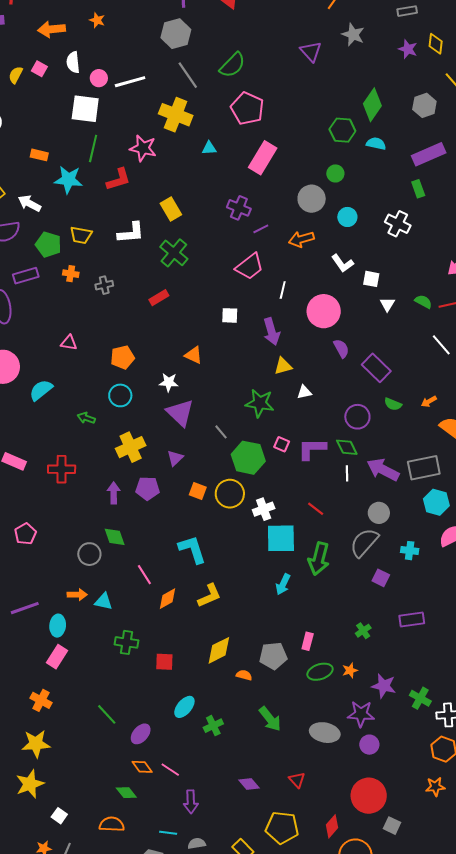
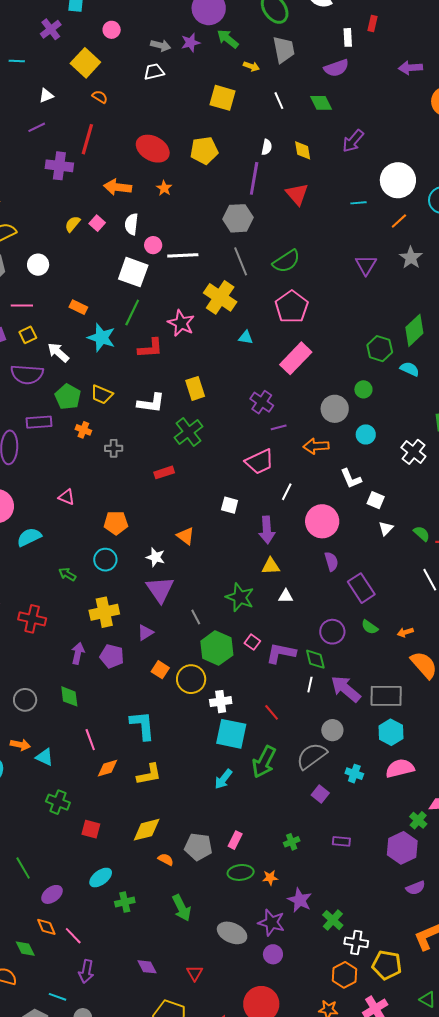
gray circle: (89, 554) -> (25, 700), moved
purple rectangle: (412, 619) -> (341, 841), size x0.7

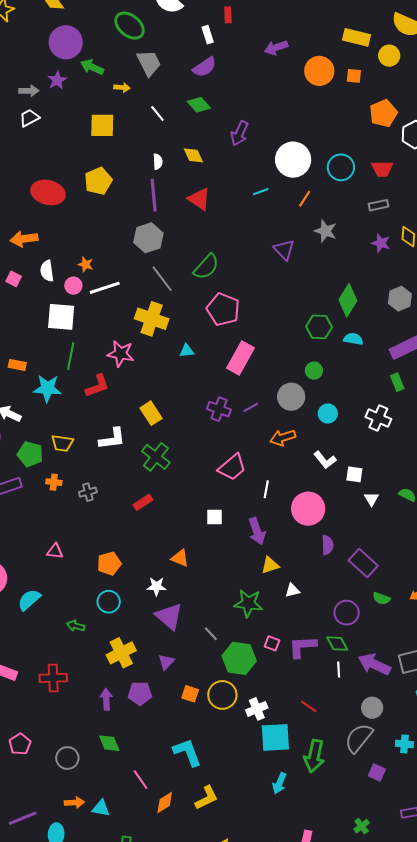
orange star: (164, 188) -> (86, 264), moved
purple line: (279, 427) -> (251, 407), moved
purple semicircle: (331, 561) -> (327, 545), turned 30

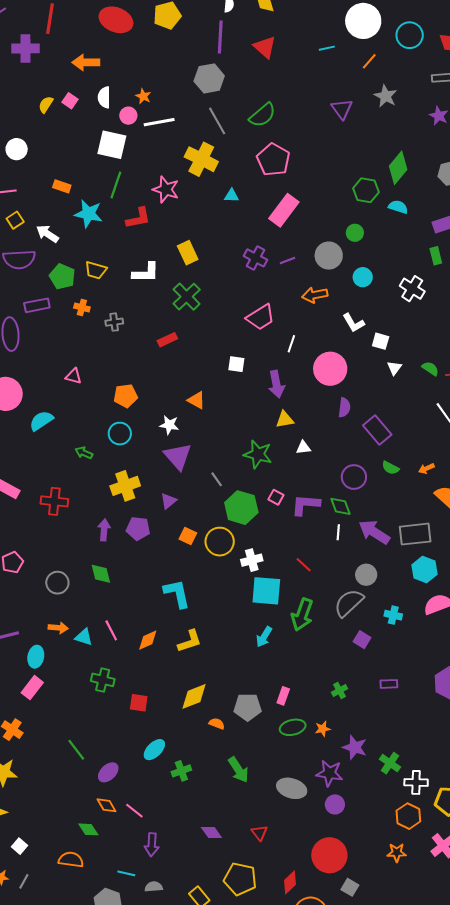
pink line: (141, 780) -> (111, 630), moved

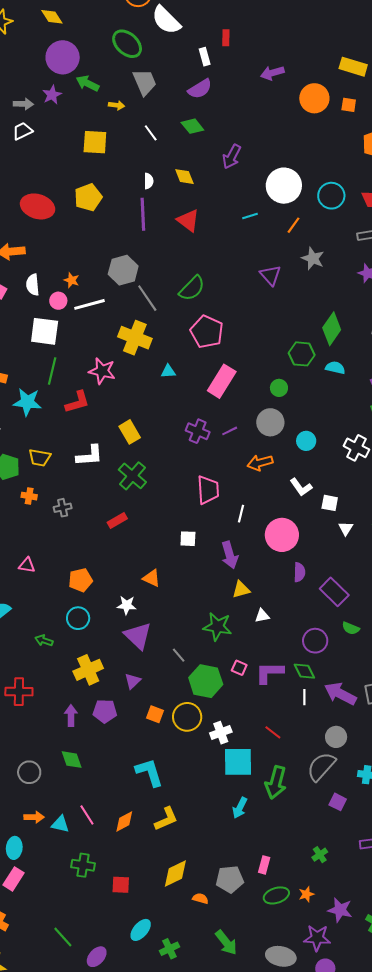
gray hexagon: (209, 78) -> (123, 270), moved
green circle: (355, 233) -> (279, 388), moved
pink trapezoid: (261, 317) -> (208, 490), turned -56

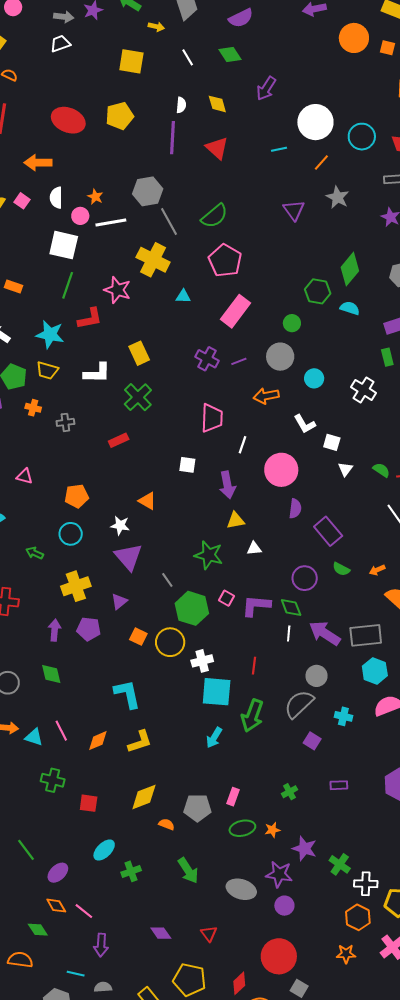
cyan star: (27, 402) -> (50, 334), moved
red line: (273, 732) -> (254, 666), turned 54

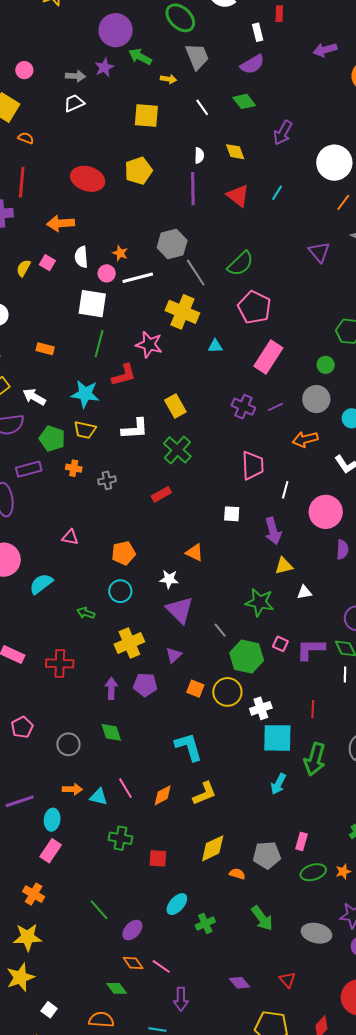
cyan line: (279, 149) -> (277, 193), moved, turned -42

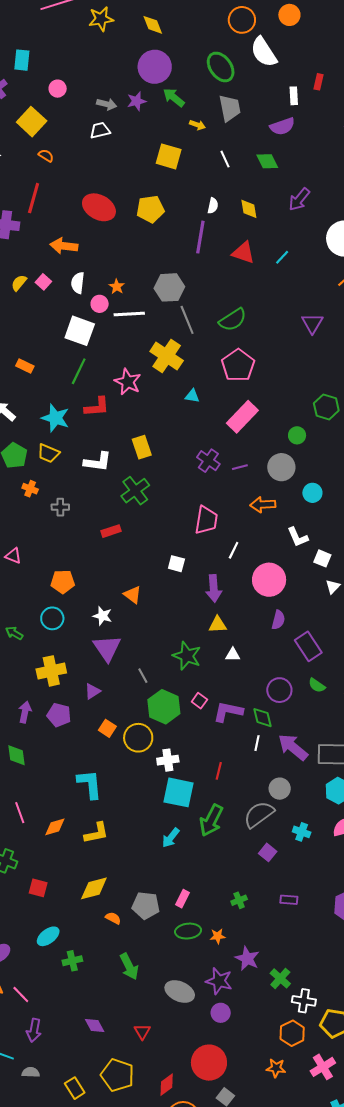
red triangle: (238, 196) -> (243, 253), turned -30

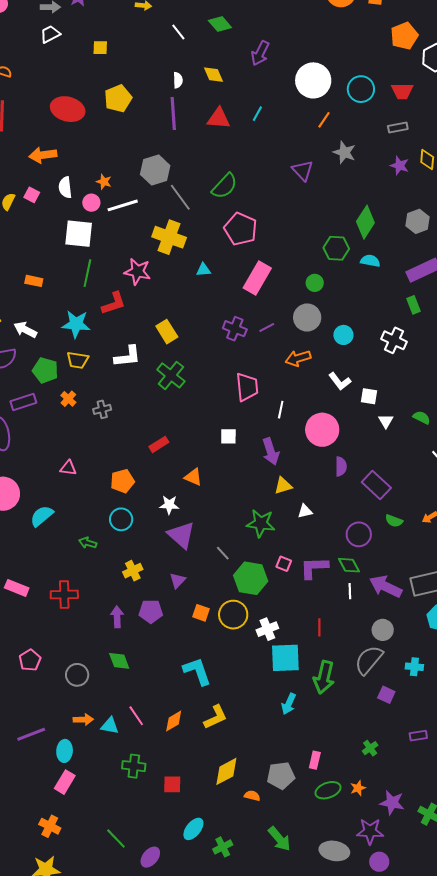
yellow square: (169, 156) -> (100, 48), moved, size x0.6
orange cross: (30, 489) -> (68, 399), turned 35
red rectangle: (111, 531) -> (159, 444), moved
yellow cross: (51, 671) -> (133, 571), size x0.7

